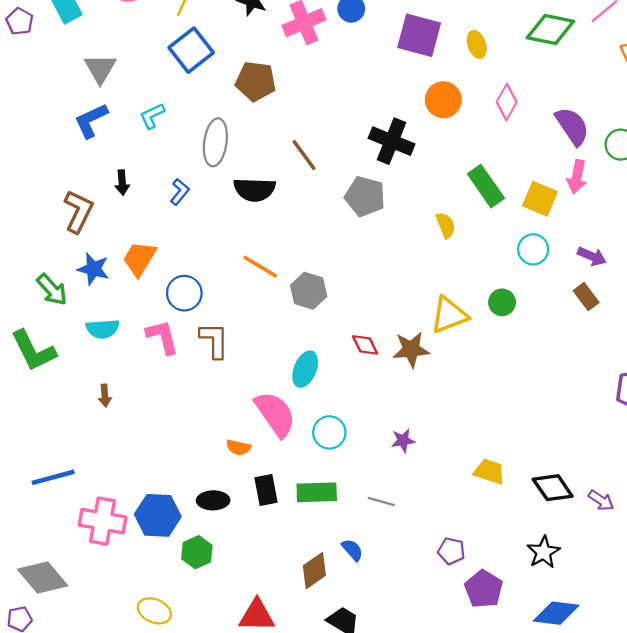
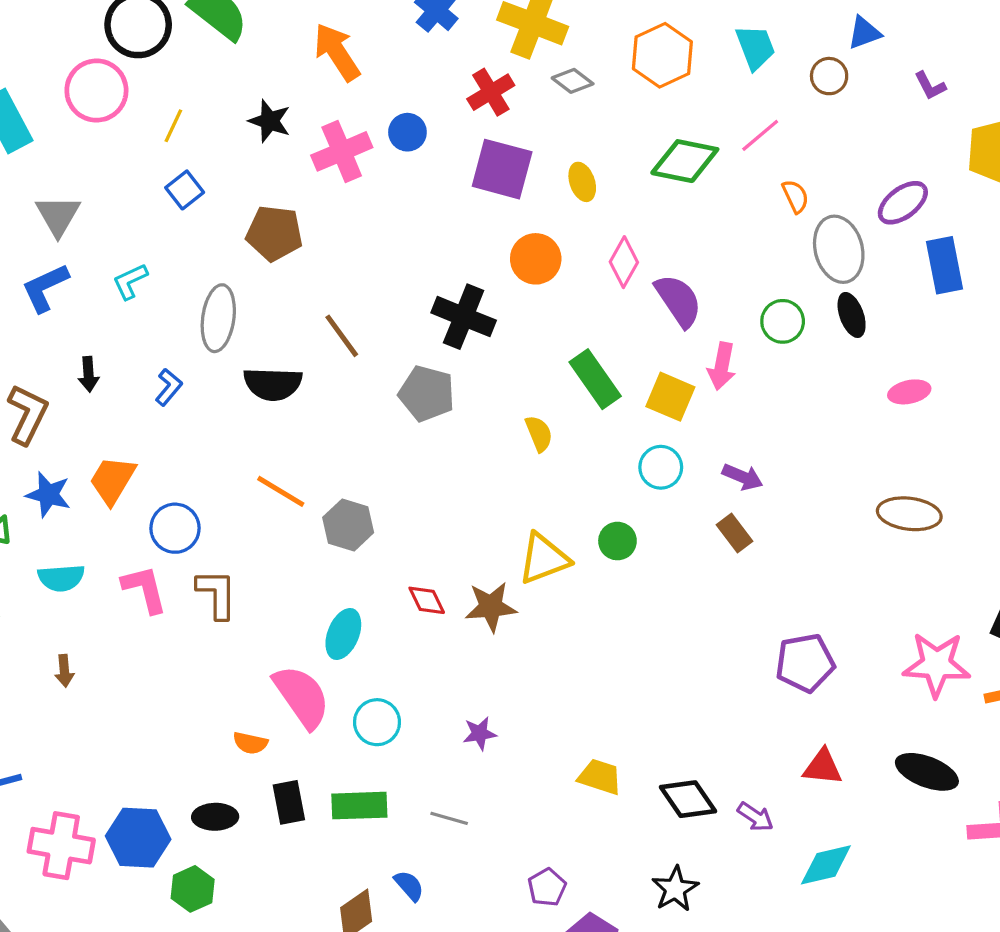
blue square: (191, 50) -> (185, 190), size x0.6
purple semicircle: (572, 126) -> (678, 301), moved
purple pentagon: (451, 551) -> (547, 887), turned 30

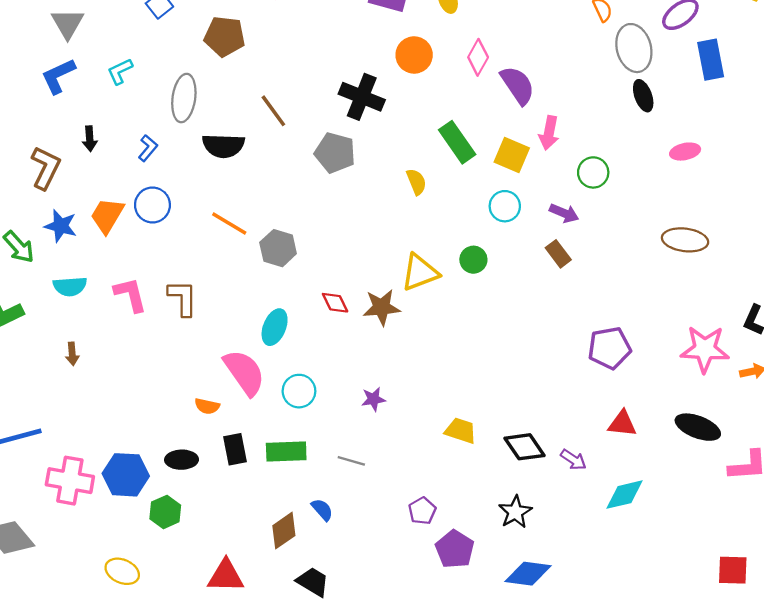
green circle: (783, 321) -> (593, 172), moved
blue circle: (175, 528) -> (152, 205), moved

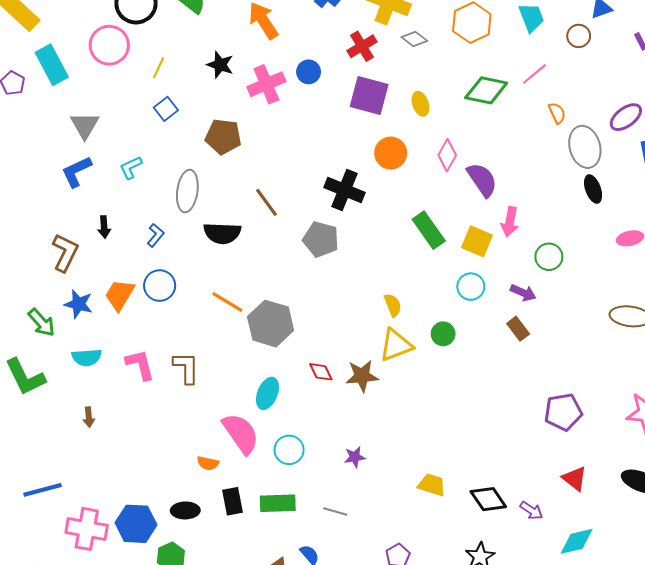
yellow semicircle: (416, 182) -> (393, 305), moved
gray hexagon: (278, 248) -> (271, 324), size x1.4
red triangle: (622, 424) -> (575, 479), turned 32

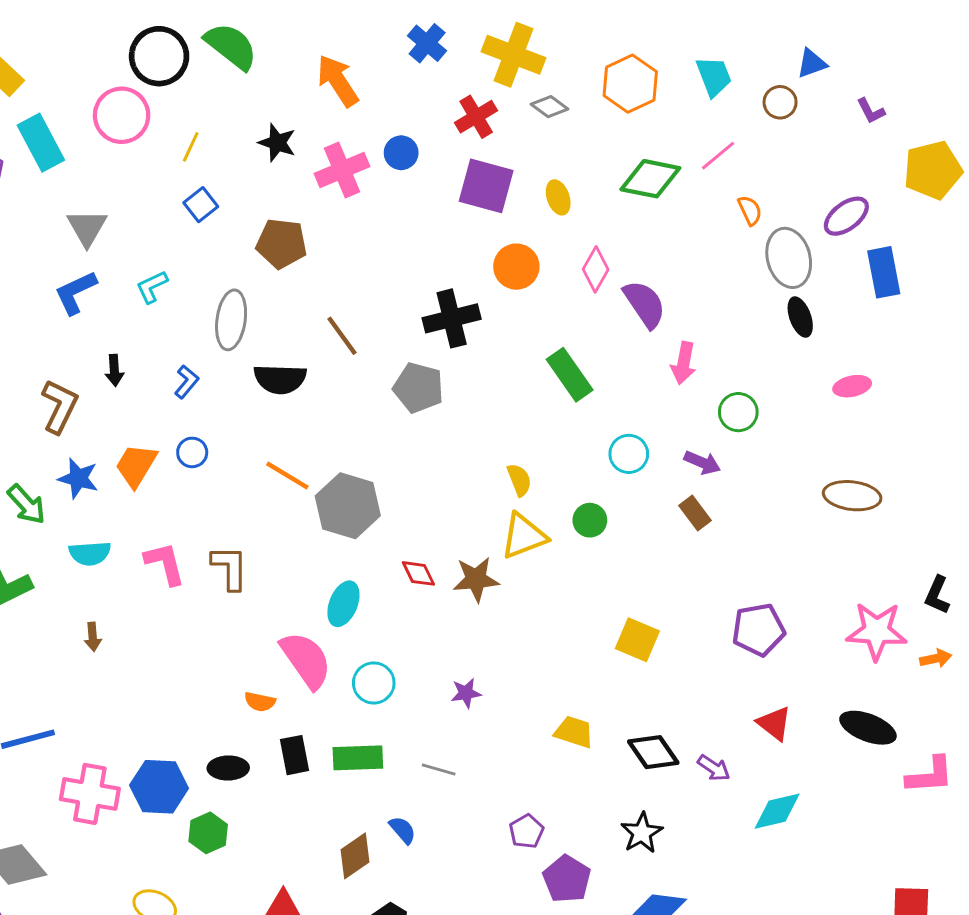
black cross: (344, 190) -> (452, 318), turned -36
yellow square: (477, 241) -> (637, 640), moved
blue circle: (160, 286) -> (192, 452), size x0.7

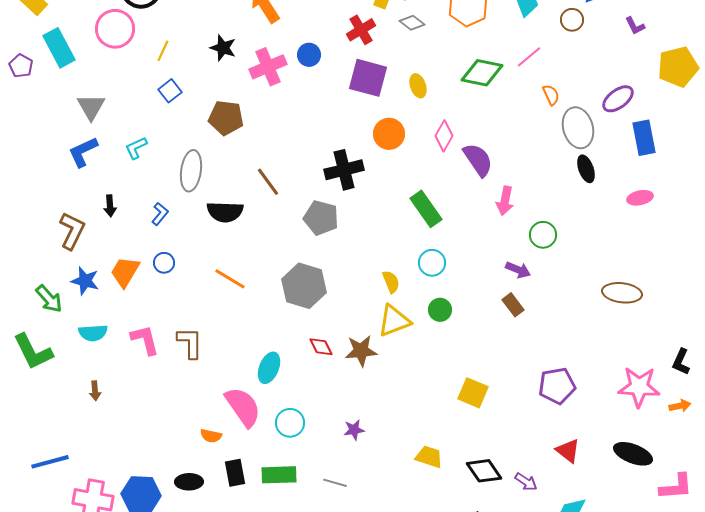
pink ellipse: (852, 386) -> (640, 198), moved
cyan circle: (629, 454) -> (432, 263), moved
gray hexagon: (348, 506) -> (304, 286), moved

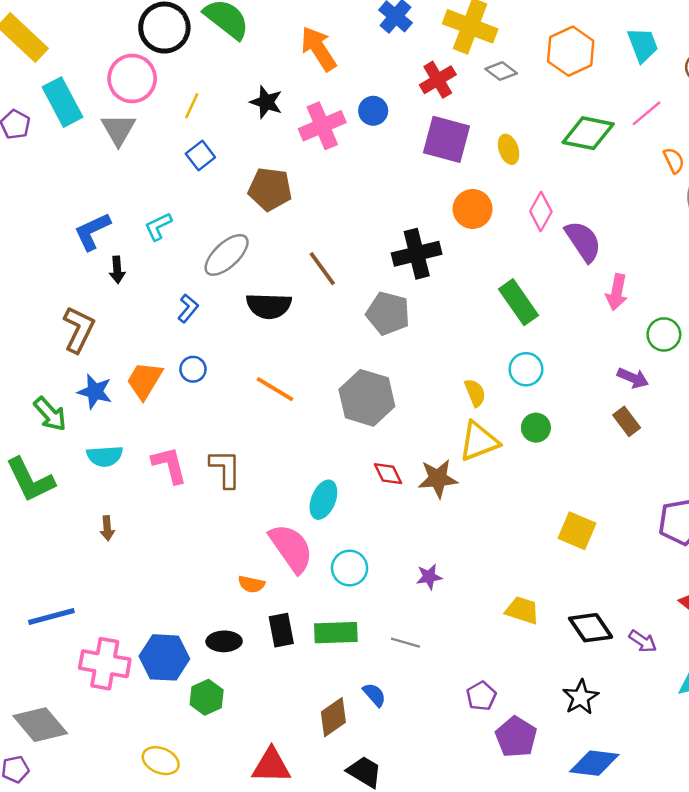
gray triangle: (91, 107) -> (118, 129), moved
gray ellipse: (191, 171) -> (227, 255), turned 39
black arrow: (110, 206) -> (117, 270), moved

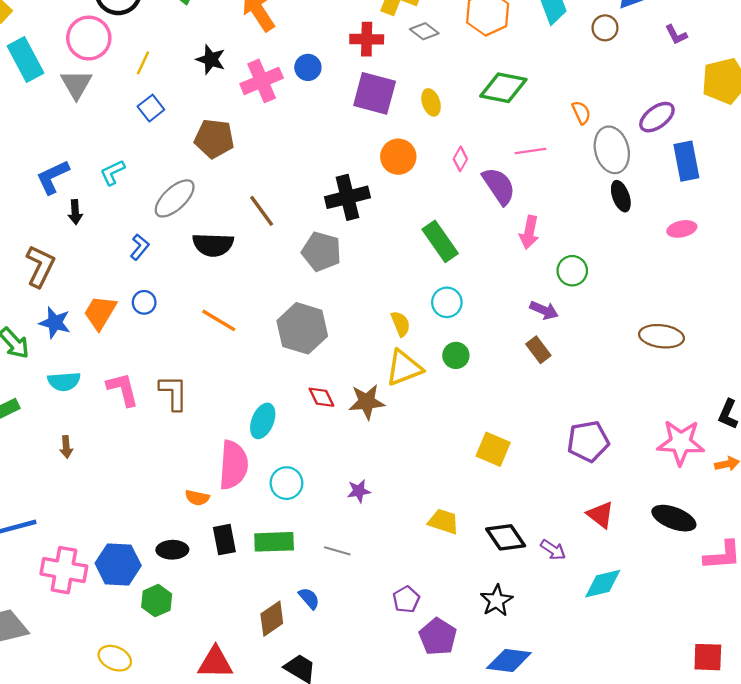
red cross: (438, 80) -> (367, 39), turned 32
pink line: (647, 113) -> (530, 151), moved, turned 32
pink diamond: (541, 211) -> (460, 159), size x0.7
pink semicircle: (291, 548) -> (233, 465), turned 39

